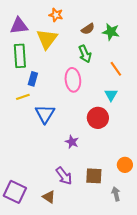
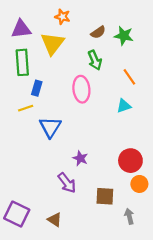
cyan triangle: (111, 95) -> (124, 106), turned 40
red circle: (98, 118) -> (130, 161), moved
purple arrow: (64, 176) -> (67, 183), moved

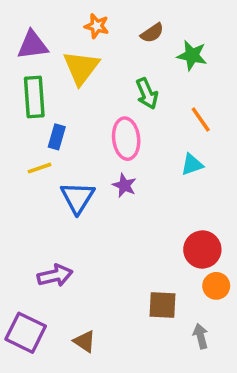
brown semicircle: (98, 32) -> (152, 33), moved
purple star: (80, 158) -> (124, 185), moved
purple arrow: (67, 183) -> (55, 275), moved, turned -65

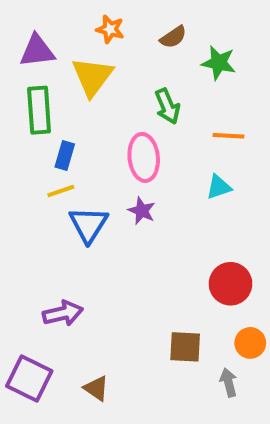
orange line: (201, 120) -> (229, 136), turned -52
yellow line: (39, 168) -> (61, 191), moved
orange circle: (216, 286) -> (250, 343), moved

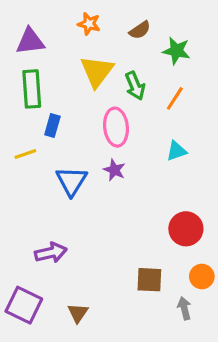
yellow triangle: (92, 77) -> (97, 71), moved
orange line: (229, 136) -> (175, 98), moved, turned -60
yellow line: (61, 191) -> (25, 154), moved
brown triangle: (96, 388) -> (78, 313), turned 30

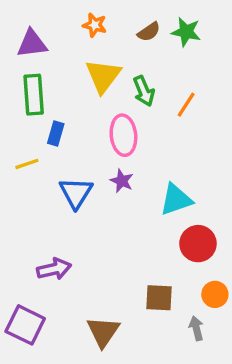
green star: (176, 51) -> (186, 32), moved
cyan triangle: (176, 151) -> (176, 200), moved, size x1.5
brown triangle: (78, 313) -> (103, 332), moved, size x1.5

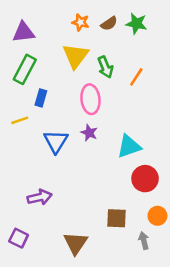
orange star: (95, 25) -> (81, 22), moved
green rectangle: (34, 95) -> (25, 69), turned 32
purple square: (25, 325) -> (19, 238), size x0.7

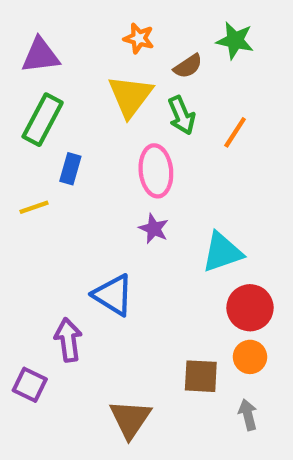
brown semicircle: (109, 24) -> (188, 66), moved
blue triangle: (56, 141) -> (113, 295), moved, turned -30
purple arrow: (40, 197) -> (68, 340), turned -85
orange circle: (157, 216) -> (250, 357), moved
purple square: (19, 238) -> (30, 385), moved

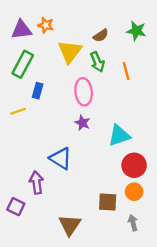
orange star: (139, 38) -> (46, 25), moved
green star: (235, 40) -> (136, 31), moved
orange line: (235, 132) -> (126, 71), turned -48

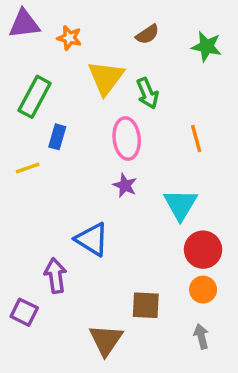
purple triangle: (22, 30) -> (24, 24), moved
brown semicircle: (101, 35) -> (147, 34), moved
orange line: (126, 71) -> (196, 139), moved
cyan triangle: (119, 135) -> (180, 204), turned -40
brown square: (108, 202) -> (146, 305), moved

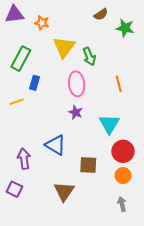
brown semicircle: (147, 34) -> (101, 14), moved
purple arrow: (55, 276) -> (24, 159), moved
brown square: (146, 305) -> (88, 165), moved
brown triangle: (106, 340) -> (64, 191), moved

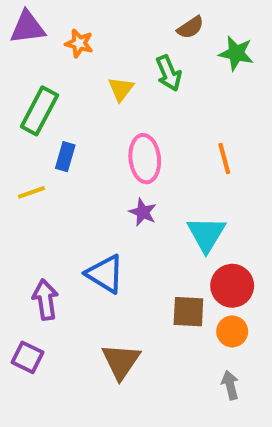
yellow triangle: (64, 47) -> (121, 89), size x0.6
green arrow: (89, 56) -> (169, 73), moved
brown square: (88, 165) -> (188, 312), moved

